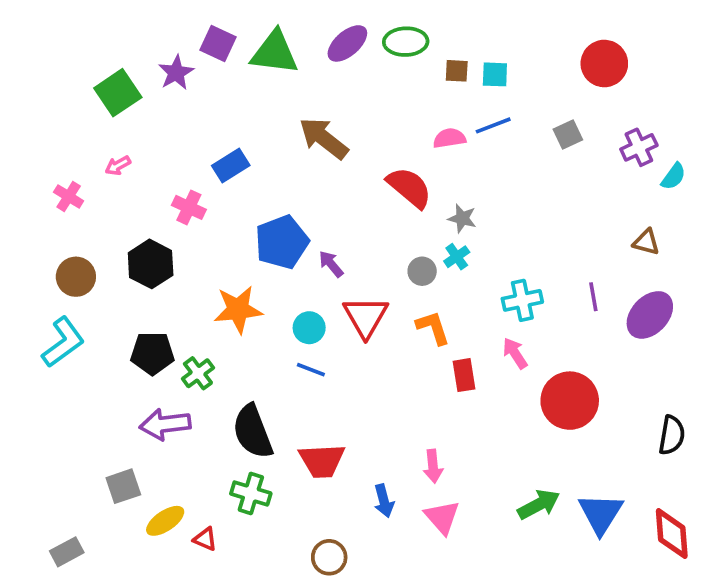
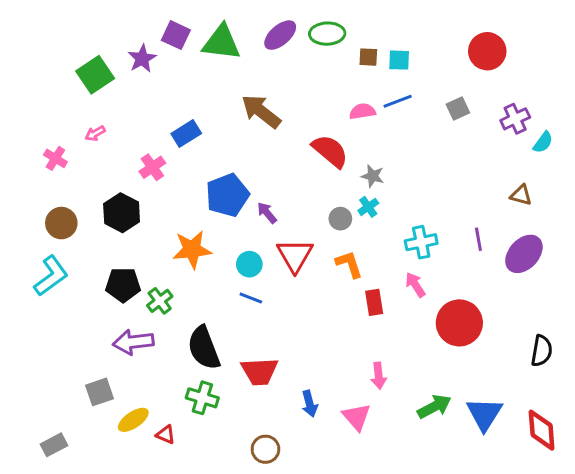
pink cross: (189, 207) -> (152, 167), turned 30
pink arrow: (433, 466) -> (379, 376), moved

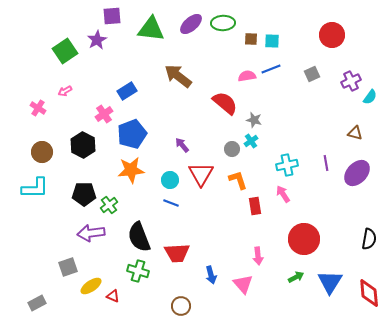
purple square: (176, 35) -> (112, 16), moved, turned -30
blue pentagon: (227, 195) -> (132, 134), moved
cyan L-shape: (51, 276) -> (35, 188), turned 36
red circle: (459, 323) -> (304, 239), moved
green arrow: (434, 407) -> (296, 277), size x0.7

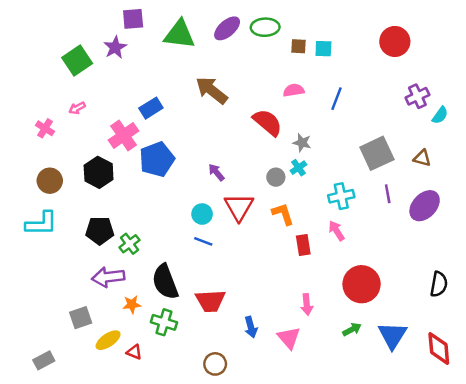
blue line: (271, 69) -> (337, 99), moved, turned -48
gray square: (312, 74) -> (377, 153), moved, size x1.8
pink cross: (104, 114) -> (124, 135), size x1.4
orange star: (131, 170) -> (132, 304), moved, size x0.6

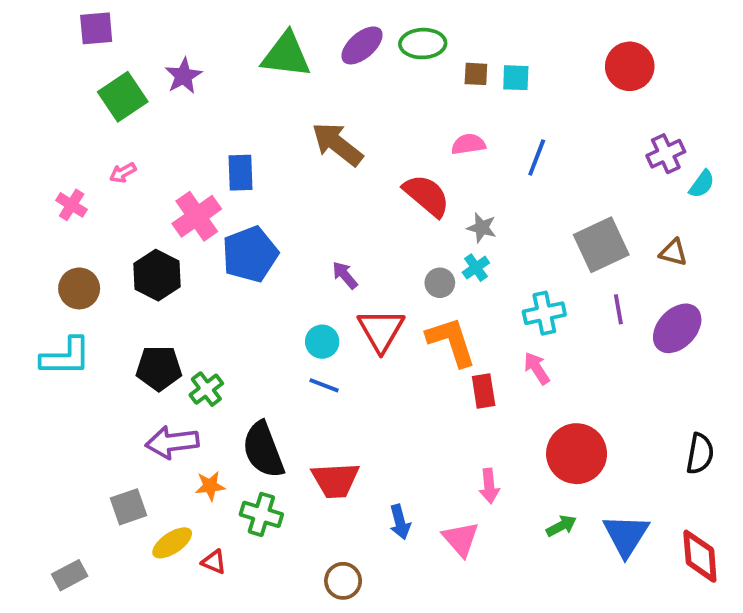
purple square: (133, 19) -> (96, 28), moved
blue rectangle: (151, 108) -> (240, 173), turned -60
orange L-shape: (283, 214) -> (451, 342), size x1.4

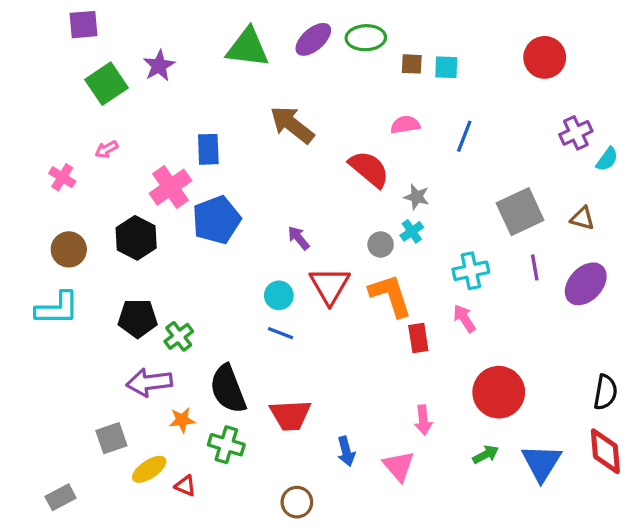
red diamond: (700, 556) -> (605, 451), moved

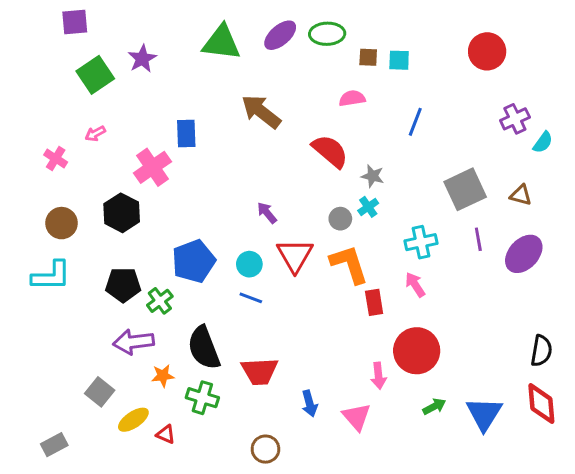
pink semicircle: (405, 125) -> (352, 98), moved
blue pentagon: (216, 220) -> (194, 261), moved
red circle: (499, 392) -> (417, 351), moved
gray square: (111, 438) -> (100, 392), turned -32

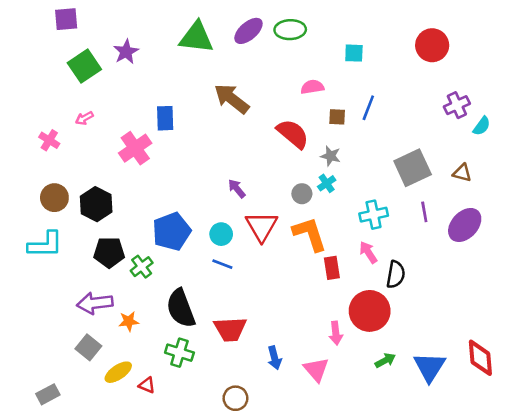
brown square: (368, 57) -> (337, 117), moved
black hexagon: (122, 213) -> (96, 204), moved
purple arrow: (133, 342) -> (95, 303), moved
black semicircle: (541, 351) -> (396, 274), moved
orange star: (163, 376) -> (129, 321), moved

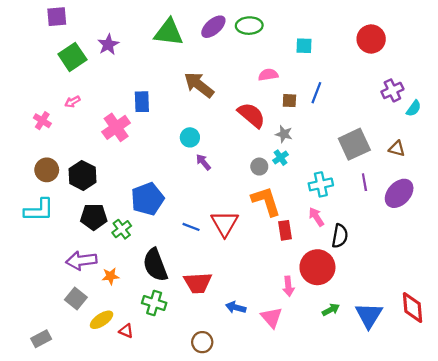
red triangle: (262, 226) -> (225, 224), moved
cyan circle: (221, 234) -> (190, 137), moved
blue arrow: (275, 358) -> (236, 307), turned 120

